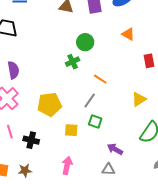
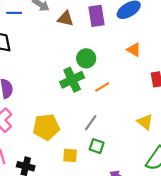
green cross: (73, 62) -> (72, 80), size x1.5
orange line: (100, 79) -> (102, 87), moved, turned -64
yellow triangle: (139, 99) -> (145, 122), turned -49

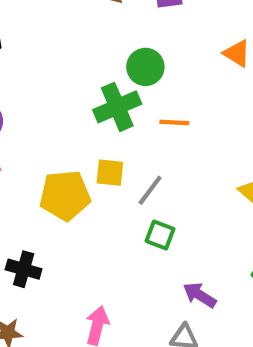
orange line: (102, 87) -> (174, 123), turned 32
yellow square: (70, 155) -> (110, 173), moved

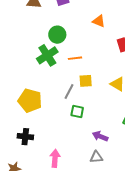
yellow square: (110, 173) -> (86, 81), moved
yellow pentagon: (65, 195) -> (30, 100), turned 30
black cross: (24, 269) -> (25, 137), moved

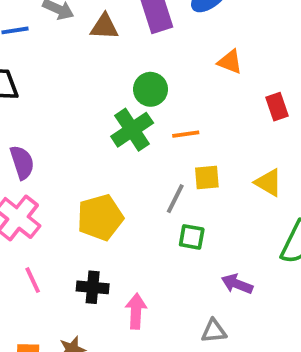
yellow pentagon: (30, 100) -> (100, 217), turned -30
gray triangle: (96, 157) -> (214, 331), moved
pink arrow: (55, 158) -> (136, 311), moved

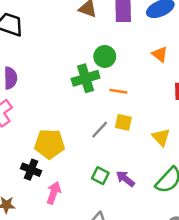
yellow pentagon: (100, 217) -> (49, 144), moved
green square: (192, 237) -> (100, 176), moved
purple arrow: (237, 284) -> (125, 179), moved

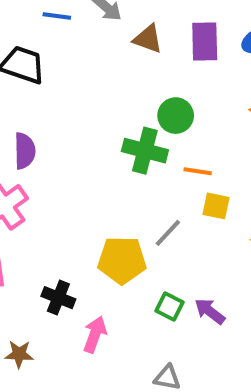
green cross: (86, 78) -> (145, 151), turned 32
yellow square: (123, 122) -> (216, 206), moved
yellow pentagon: (49, 144) -> (122, 260), moved

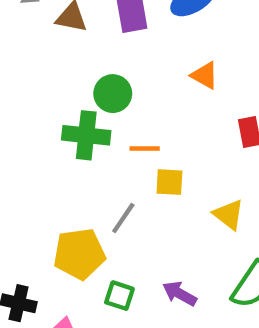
green square: (169, 307) -> (119, 296), moved

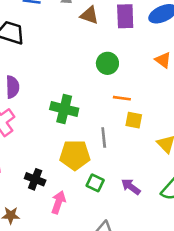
green cross: (86, 135) -> (64, 109), moved
gray line: (123, 218) -> (104, 137), turned -48

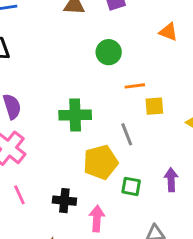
purple arrow: (131, 187) -> (171, 180), turned 66

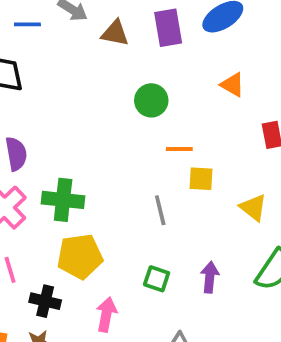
green cross: (75, 115) -> (63, 200), moved
yellow pentagon: (101, 162) -> (80, 256), moved
black cross: (64, 201) -> (45, 301), moved

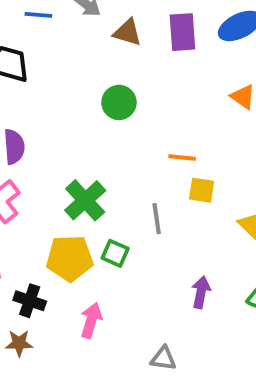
green circle: (151, 100) -> (119, 102), moved
green cross: (63, 200) -> (85, 200), moved, turned 36
green square: (157, 279) -> (115, 253), moved

